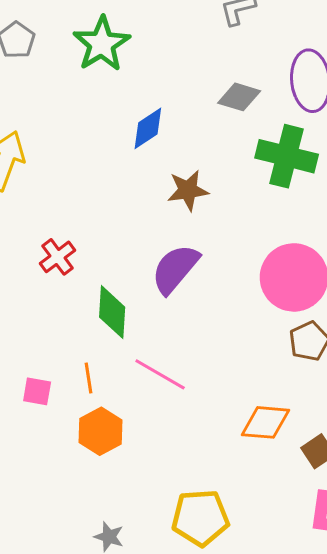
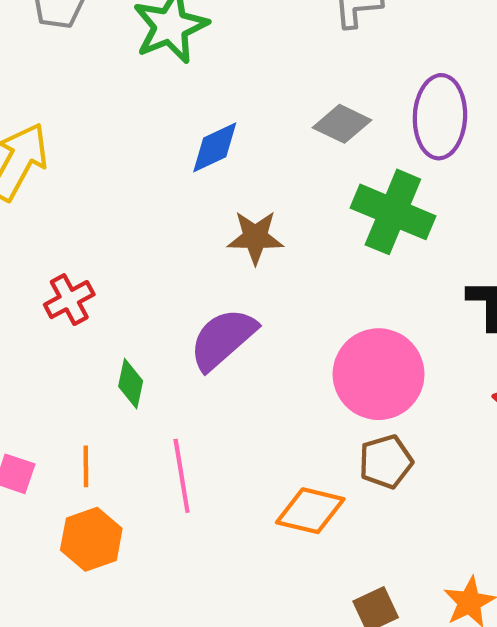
green diamond: (112, 312) -> (131, 384), size x0.7
pink line: (160, 374) -> (182, 476), turned 42
orange diamond: (265, 422) -> (310, 511), moved

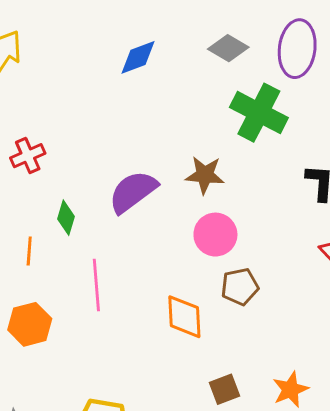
brown star: (255, 237) -> (205, 175), moved
pink circle: (379, 374) -> (215, 235), moved, size x0.7
orange line: (86, 466) -> (29, 251), moved
orange diamond: (310, 511) -> (184, 317), turned 69

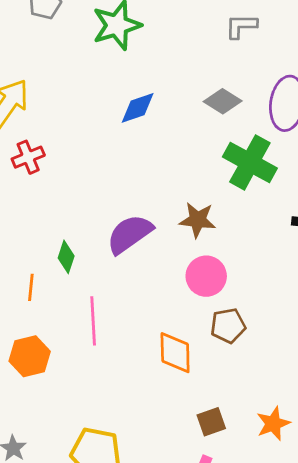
red cross: (28, 156) -> (28, 157), moved

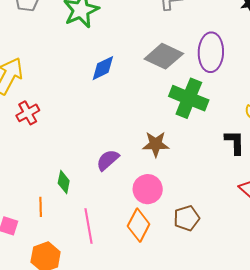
gray diamond: (223, 101) -> (164, 56), size x1.4
purple semicircle: (130, 234) -> (108, 160), size x0.7
pink circle: (206, 276) -> (148, 189), moved
orange diamond: (175, 353) -> (139, 225), moved, turned 36

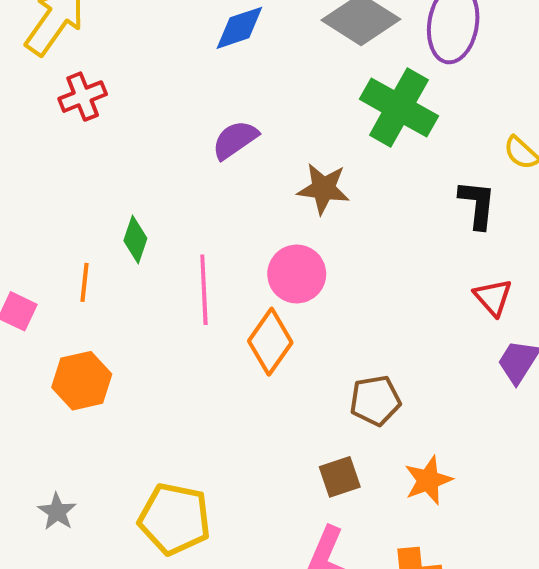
purple semicircle: (108, 160) -> (235, 140), moved
brown pentagon: (187, 218) -> (375, 400), moved
pink line: (89, 226) -> (204, 290), moved

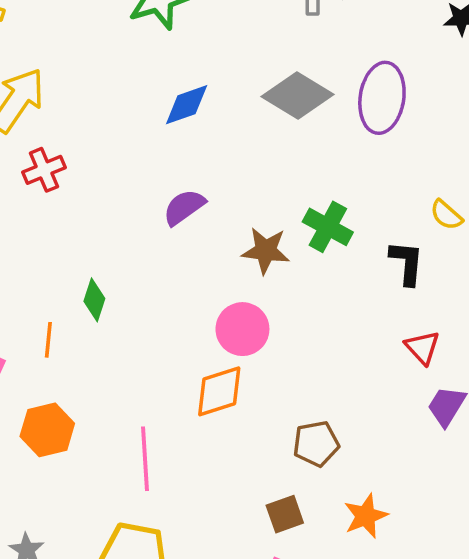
green cross: (399, 107) -> (328, 227), moved, size x0.7
pink line: (204, 290) -> (145, 459), moved
orange diamond: (270, 342) -> (219, 391), turned 38

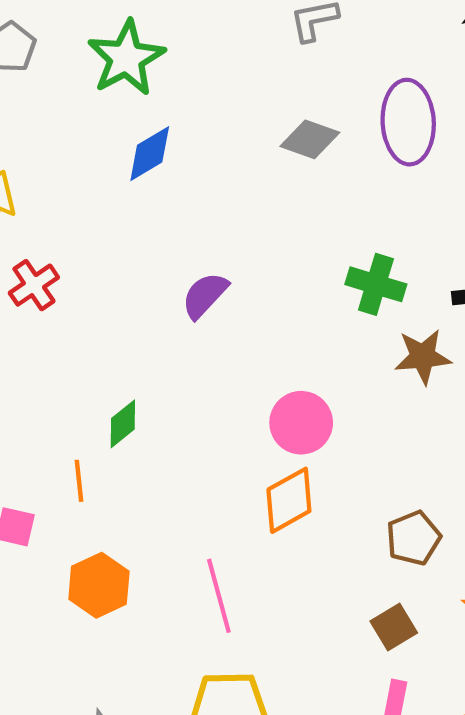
gray diamond: (297, 96) -> (310, 139), size x0.7
blue diamond: (187, 105) -> (150, 154), moved
brown star: (266, 251) -> (423, 357), moved
green diamond: (94, 300) -> (123, 424), turned 45

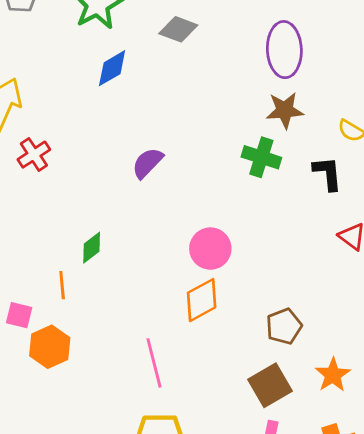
gray diamond: (310, 139) -> (178, 29), moved
brown star: (423, 357) -> (285, 110), moved
orange hexagon: (99, 585) -> (50, 347), moved
brown square: (394, 627) -> (270, 385), size x1.4

